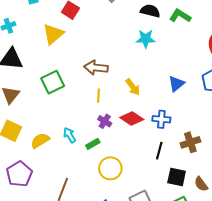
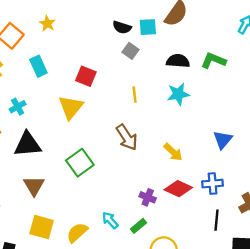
brown arrow: (96, 68) -> (127, 137), turned -120
yellow line: (99, 96) -> (135, 95), moved

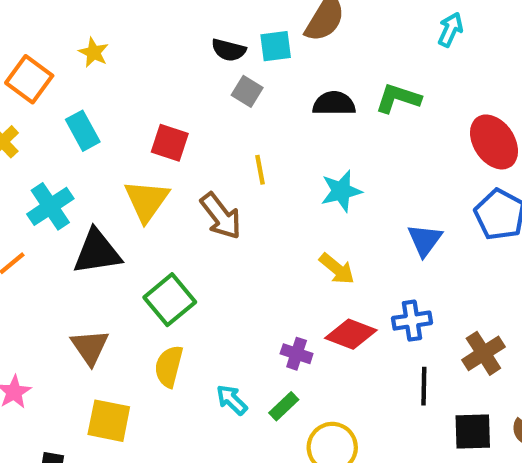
cyan star: (178, 94) -> (341, 191), moved
cyan cross: (18, 107) -> (50, 206), size x1.5
brown arrow: (127, 137) -> (221, 216), moved
black triangle: (28, 144) -> (97, 252), moved
yellow semicircle: (77, 233) -> (169, 366), moved, turned -30

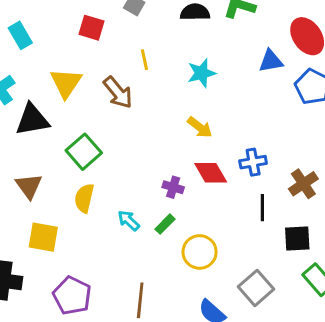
red square: (170, 143) -> (92, 28), moved
blue triangle: (425, 240) -> (271, 61), moved, turned 45
red diamond: (351, 334) -> (211, 173), turned 40

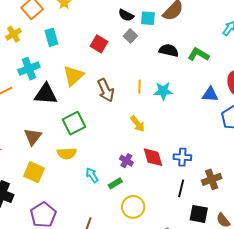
yellow line: (144, 60) -> (140, 87), moved
yellow arrow: (200, 127) -> (137, 124), moved
yellow semicircle: (84, 198) -> (67, 153), turned -120

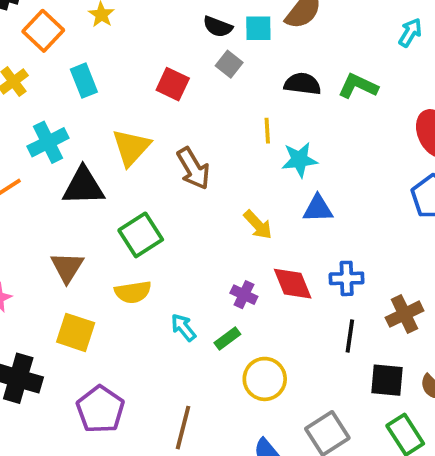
yellow line: (140, 87) -> (267, 131), moved
blue triangle: (210, 94) -> (318, 209), moved

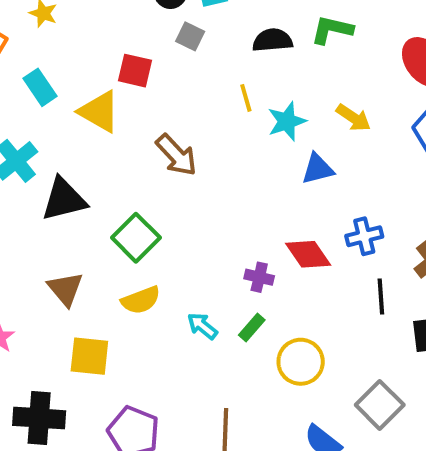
yellow triangle: (131, 147) -> (99, 112), moved, turned -30
yellow arrow: (258, 225) -> (353, 118), moved

